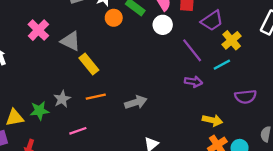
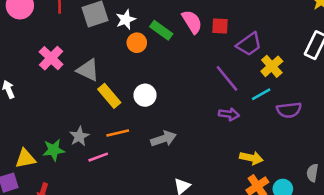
white circle: (163, 25) -> (145, 95), moved
purple semicircle: (246, 97) -> (289, 110), moved
pink line: (78, 131) -> (98, 157), moved

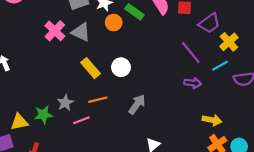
pink cross: (51, 58) -> (55, 31), moved
gray triangle: (88, 70) -> (81, 32), moved
gray arrow: (164, 139) -> (137, 104), turned -36

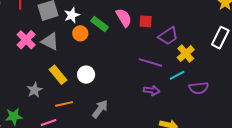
purple line: (191, 52) -> (150, 62), turned -35
gray star: (65, 103) -> (35, 90), moved

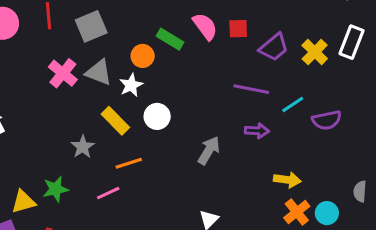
white star: (72, 15) -> (131, 85), moved
yellow cross: (186, 54) -> (315, 52), moved
gray arrow: (100, 109) -> (209, 150), moved

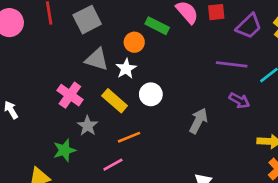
pink cross: (63, 73) -> (70, 95), moved
purple arrow: (257, 131) -> (239, 100), turned 30
green star: (56, 189) -> (64, 150), moved

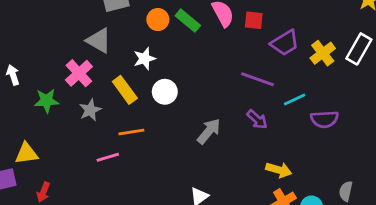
orange circle: (134, 42) -> (158, 20), moved
gray triangle: (97, 59) -> (99, 40), moved
green star: (64, 150) -> (47, 101), moved

